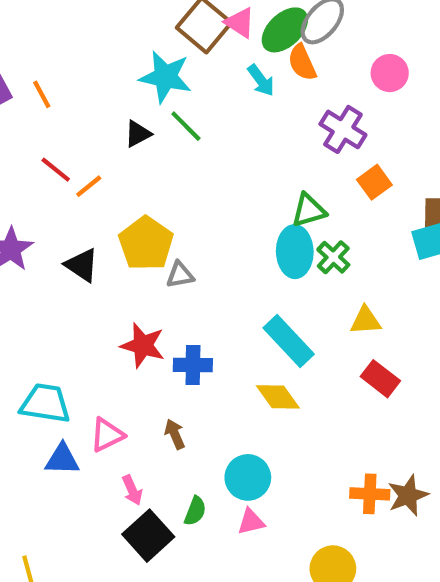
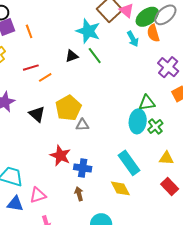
red line: (56, 170) -> (31, 68), turned -63
brown arrow: (175, 434) -> (79, 194), moved

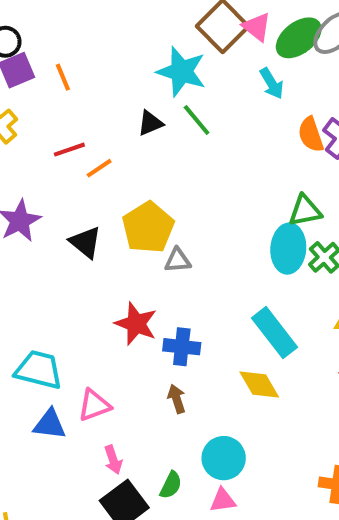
orange semicircle: (153, 33) -> (311, 135), moved

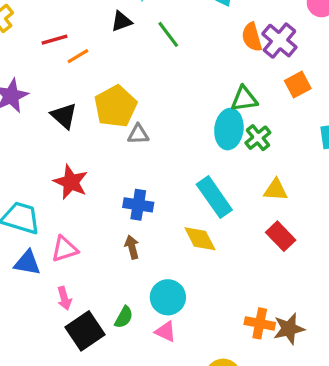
green line: (197, 120) -> (168, 34), moved
red star: (136, 324) -> (71, 182), moved
pink arrow: (113, 460) -> (64, 298), moved
pink triangle: (223, 500) -> (165, 332), turned 30

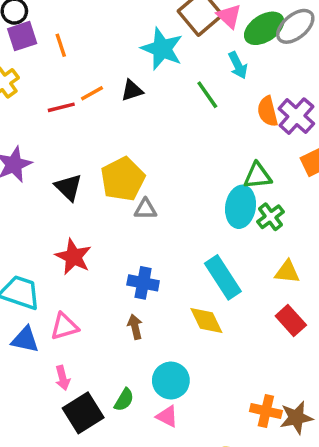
green line: (168, 34) -> (207, 95), moved
orange line: (78, 56) -> (92, 93), moved

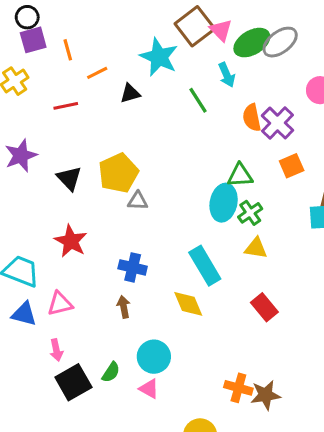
orange line: (92, 93) -> (97, 73), moved
yellow triangle: (287, 272) -> (256, 248), moved

